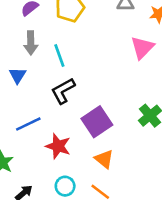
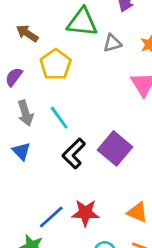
purple square: (97, 122) -> (115, 148), moved
blue line: (28, 124) -> (51, 217), moved

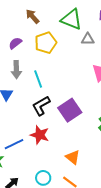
red star: (85, 213) -> (40, 135), moved

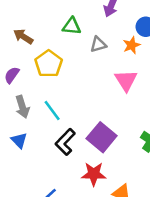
green triangle: (72, 19) -> (72, 26), size x0.7
red star: (40, 135) -> (94, 174), moved

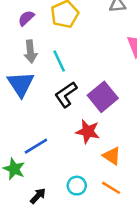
blue triangle: (19, 140) -> (21, 84), size x1.6

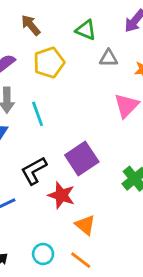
black L-shape: (66, 95) -> (34, 171), moved

